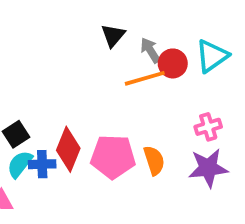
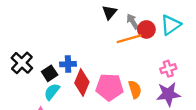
blue cross: (42, 164) -> (68, 64), moved

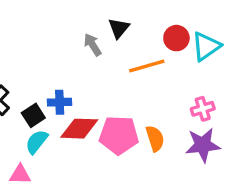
gray arrow: (133, 21) -> (93, 45), moved
red circle: (146, 29) -> (176, 38), moved
red diamond: (82, 83) -> (79, 129), turned 70

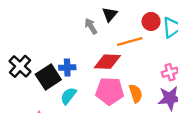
black square: (33, 115) -> (48, 77), size x1.5
red diamond: (79, 129) -> (107, 62), moved
cyan semicircle: (37, 142) -> (68, 96), moved

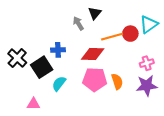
red circle: (151, 21) -> (130, 34), moved
blue cross: (67, 68) -> (58, 50), moved

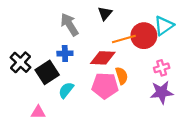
gray arrow: (78, 23) -> (69, 25), moved, size x1.5
red circle: (130, 34) -> (144, 36), size x1.5
orange semicircle: (117, 82) -> (122, 76), moved

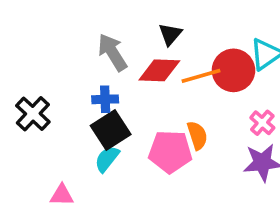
red diamond: (103, 58) -> (159, 70), moved
pink cross: (162, 68) -> (262, 123), turned -32
black square: (47, 72) -> (111, 130), moved

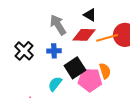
black triangle: (170, 34) -> (90, 15), turned -40
black cross: (33, 114) -> (24, 51), moved
black square: (111, 130) -> (75, 68), moved

